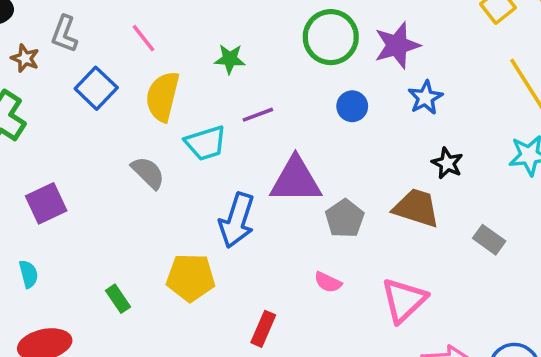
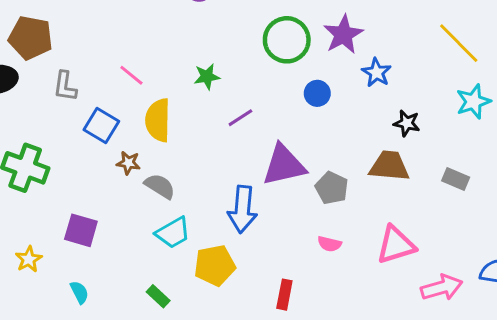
brown star: (25, 58) -> (128, 163), moved
cyan trapezoid: (206, 143) -> (173, 233), moved
purple square: (46, 203) -> (81, 230), turned -36
pink triangle: (404, 300) -> (396, 245), turned 39

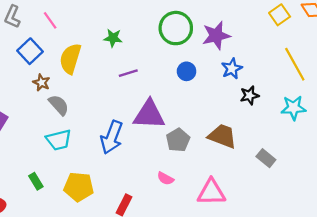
pink line: (131, 75) -> (50, 20), moved
black star: (407, 123) -> (249, 95), moved, turned 30
yellow pentagon: (215, 265) -> (79, 187), moved

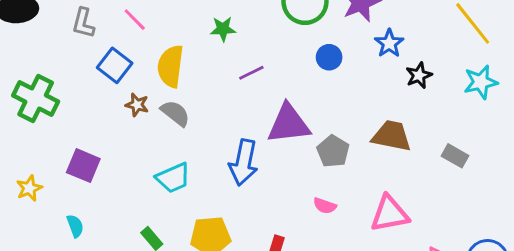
gray semicircle: (59, 105) -> (175, 113), moved

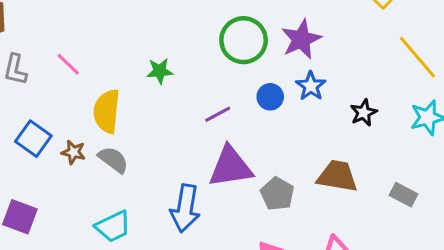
blue star: (389, 43) -> (311, 86), moved
blue square: (115, 65) -> (33, 139), moved
purple line: (251, 73) -> (218, 114), moved

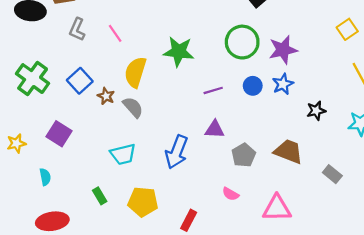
green star: (160, 71) -> (179, 52), size x1.6
purple triangle: (231, 167) -> (215, 129), size x0.6

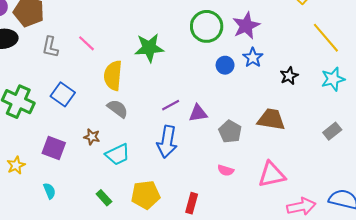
purple line: (213, 90) -> (171, 105), moved
brown star: (106, 96) -> (92, 137), moved
gray rectangle: (332, 174) -> (332, 131), moved, turned -66

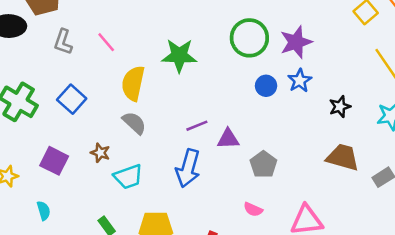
brown trapezoid: (271, 119) -> (343, 157), moved

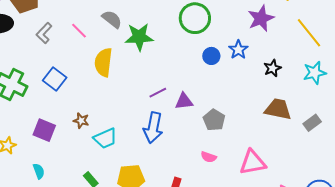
gray L-shape: (63, 42) -> (44, 33), turned 30
purple star: (296, 42) -> (261, 18), moved
gray semicircle: (134, 123) -> (112, 19), moved

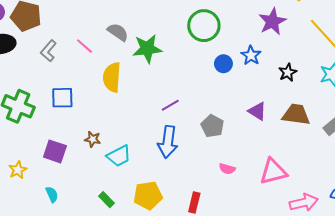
blue square: (55, 79) -> (62, 98), turned -35
purple triangle: (184, 101) -> (257, 111), moved, turned 42
gray pentagon: (214, 120) -> (212, 126), moved

